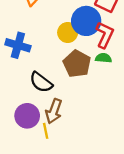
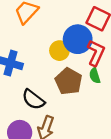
green semicircle: (103, 58) -> (95, 76), turned -112

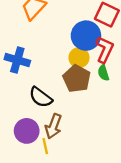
yellow circle: (59, 51) -> (79, 58), moved

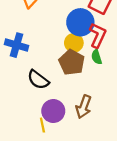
brown arrow: (53, 126) -> (84, 107), moved
purple circle: (27, 131) -> (53, 111), moved

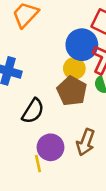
black semicircle: (38, 80) -> (33, 111), turned -95

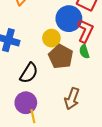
yellow circle: (74, 68) -> (51, 38), moved
purple circle: (51, 147) -> (26, 103), moved

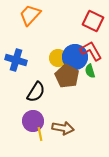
blue circle: (69, 19) -> (75, 57), moved
red L-shape: (85, 31) -> (91, 51), turned -55
brown arrow: (72, 99) -> (63, 128), moved, turned -100

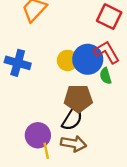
brown pentagon: (67, 76) -> (78, 98), moved, turned -30
black semicircle: (36, 92) -> (72, 119), moved

